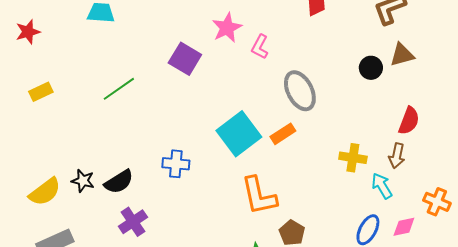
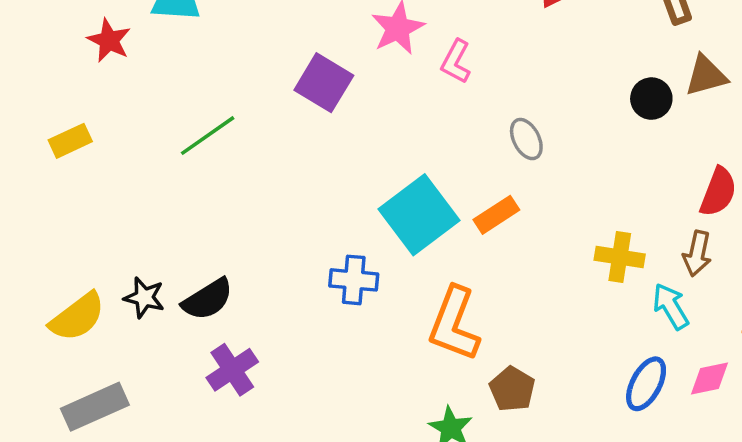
red star: (28, 32) -> (109, 40), moved, turned -30
gray ellipse: (300, 91) -> (526, 139), size x0.6
blue cross: (176, 164) -> (354, 280), moved
orange L-shape: (259, 196) -> (454, 324), turned 33

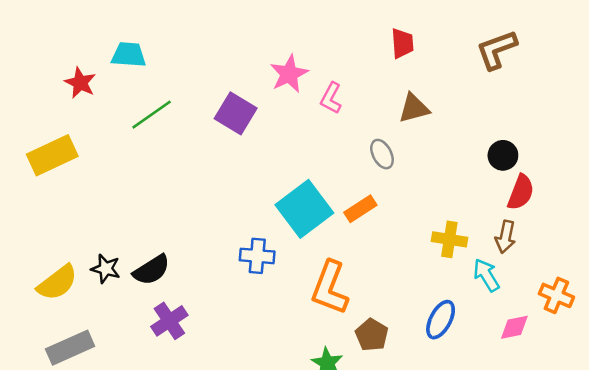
brown triangle: (706, 76) -> (414, 108), moved
black circle: (651, 99) -> (503, 155), moved
green line: (208, 136) -> (152, 115), moved
yellow rectangle: (70, 141) -> (52, 155), size x1.6
blue ellipse: (646, 384) -> (441, 320), moved

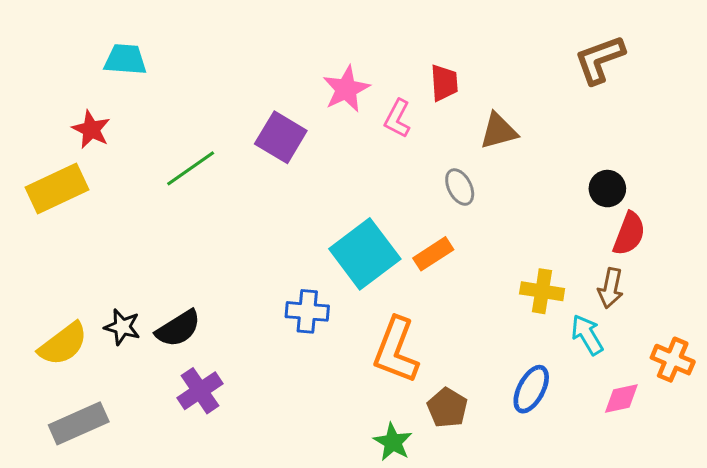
red trapezoid: (402, 43) -> (444, 83), moved
cyan trapezoid: (129, 55) -> (125, 59), moved
red star: (80, 83) -> (91, 129), moved
green line: (152, 115) -> (191, 168), moved

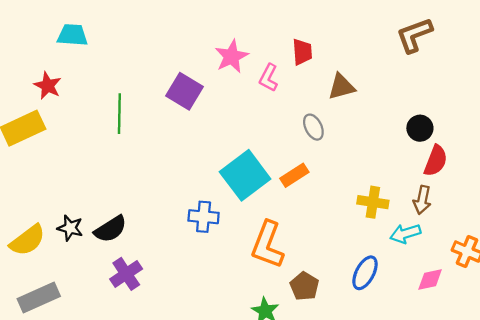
green line: (191, 168) -> (119, 114), turned -54
cyan arrow: (587, 335) -> (405, 234), turned -76

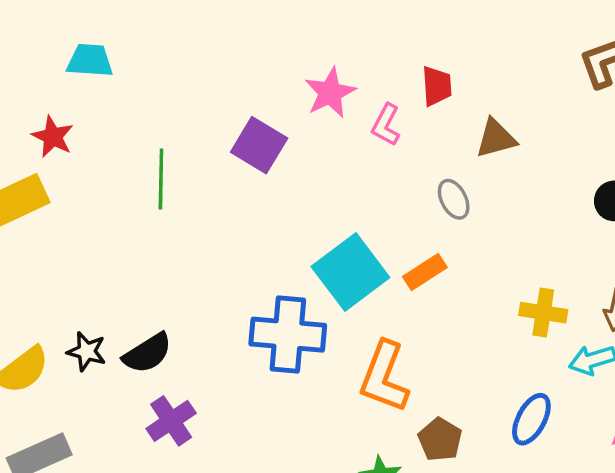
blue cross: (204, 217) -> (288, 335), size x1.6

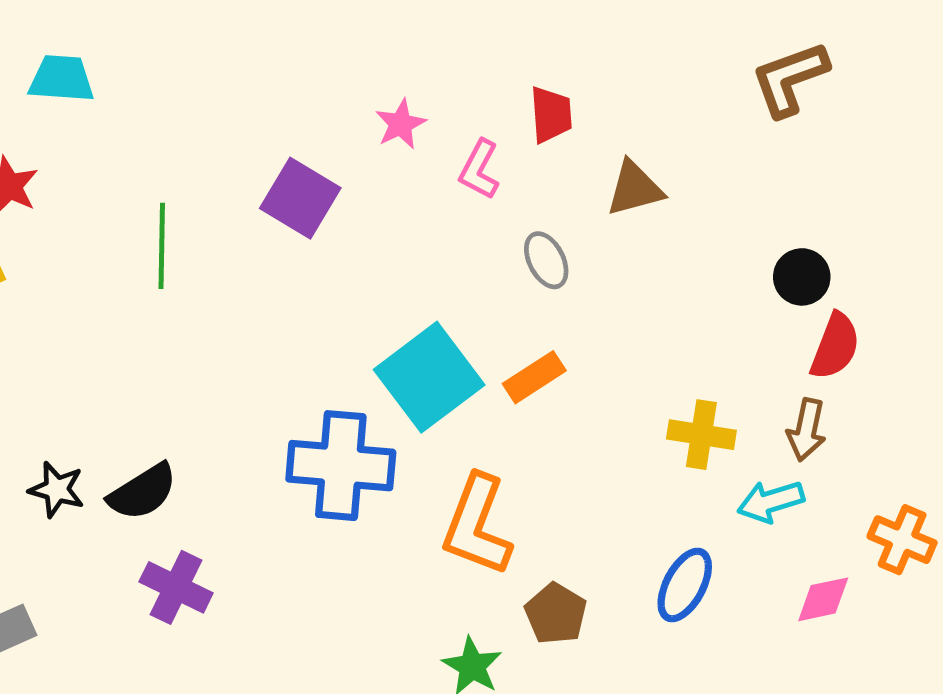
pink star: (330, 93) -> (401, 124), size x0.7
gray ellipse: (454, 199) -> (546, 260), moved
purple cross: (171, 421) -> (176, 587), turned -30

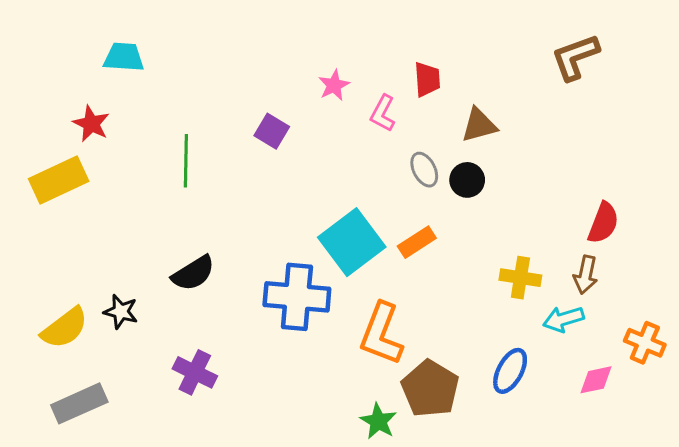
purple square: (300, 198) -> (272, 131), size x0.7
black circle: (802, 277) -> (467, 180), moved
black semicircle: (143, 492) -> (193, 273), moved
brown pentagon: (556, 614) -> (430, 389), size x1.5

